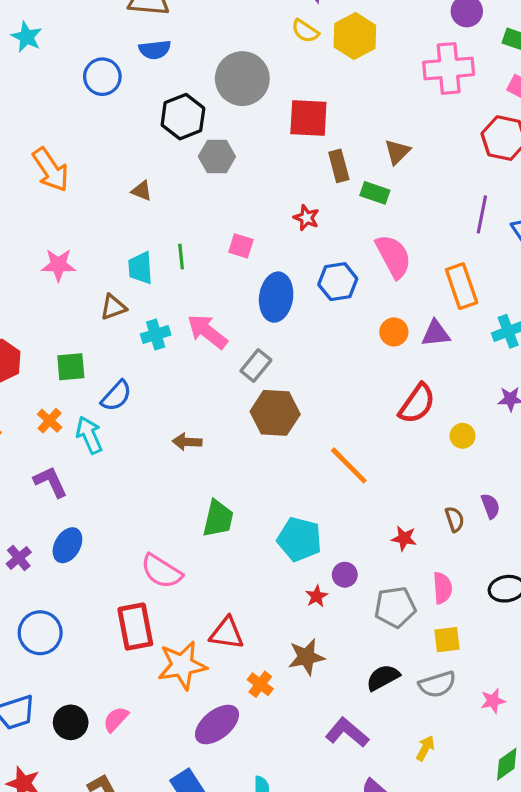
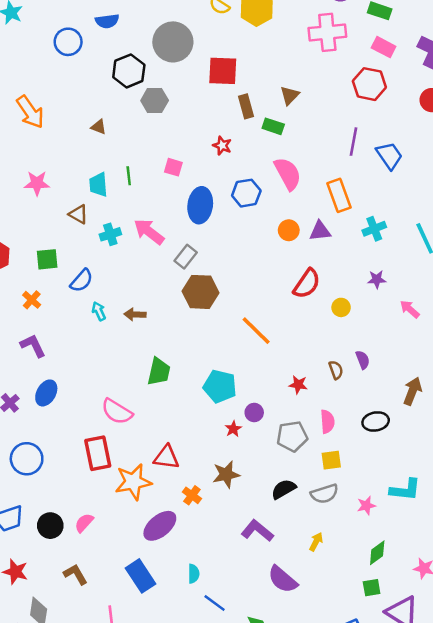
brown triangle: (113, 307) -> (78, 214), turned 50
cyan arrow: (89, 435) -> (99, 311), moved, size x0.7

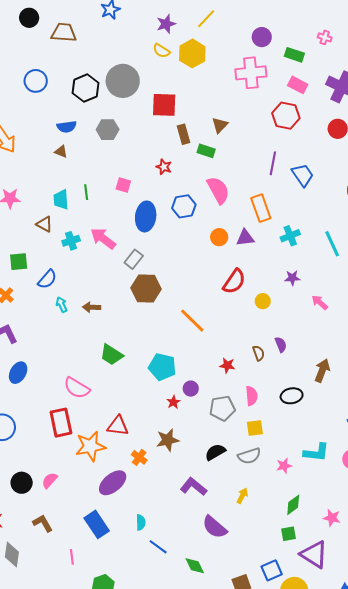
blue semicircle: (107, 21) -> (67, 127), moved
black hexagon: (129, 71) -> (86, 88), moved
green trapezoid: (159, 372) -> (111, 355), turned 110

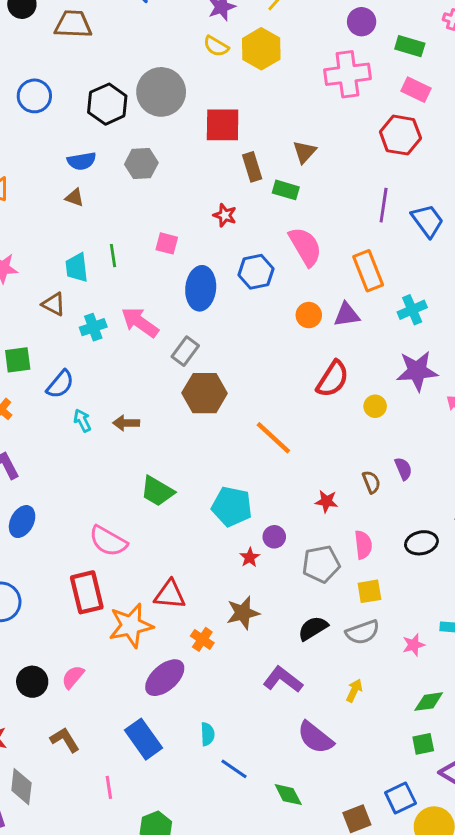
purple star: (292, 278) -> (417, 371), size x1.8
green diamond: (293, 505) -> (429, 702), turned 30

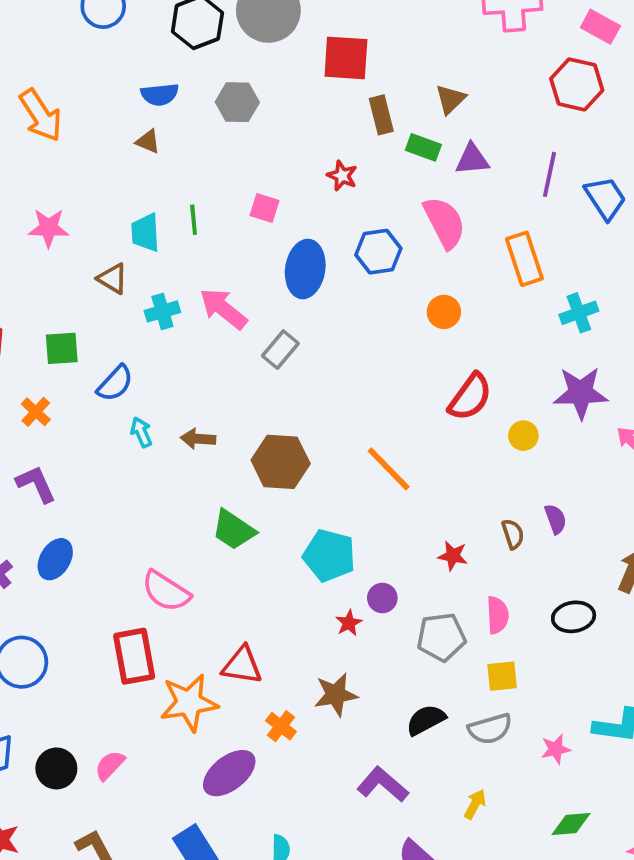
purple triangle: (347, 315) -> (472, 159), moved
brown hexagon: (205, 393) -> (281, 462), moved

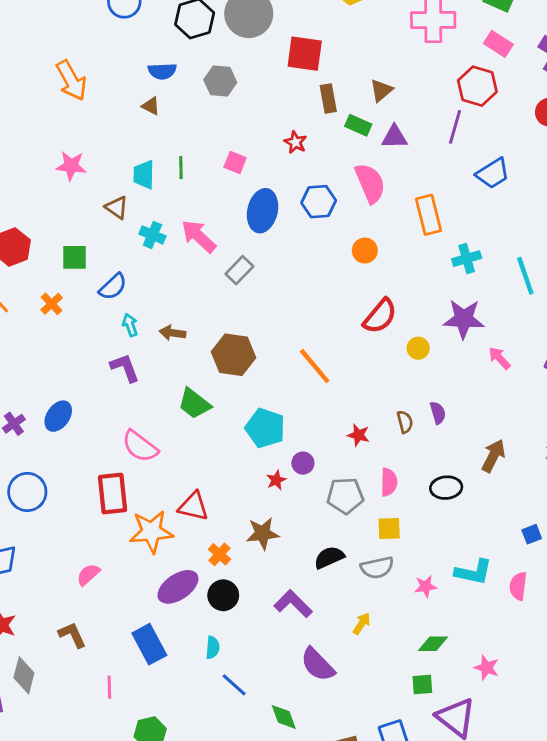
purple line: (550, 174) -> (455, 127), moved
blue trapezoid: (605, 198) -> (493, 173), turned 87
cyan cross: (162, 311) -> (152, 235), turned 35
purple L-shape: (36, 484) -> (125, 368), moved
black circle: (56, 768) -> (223, 595), moved

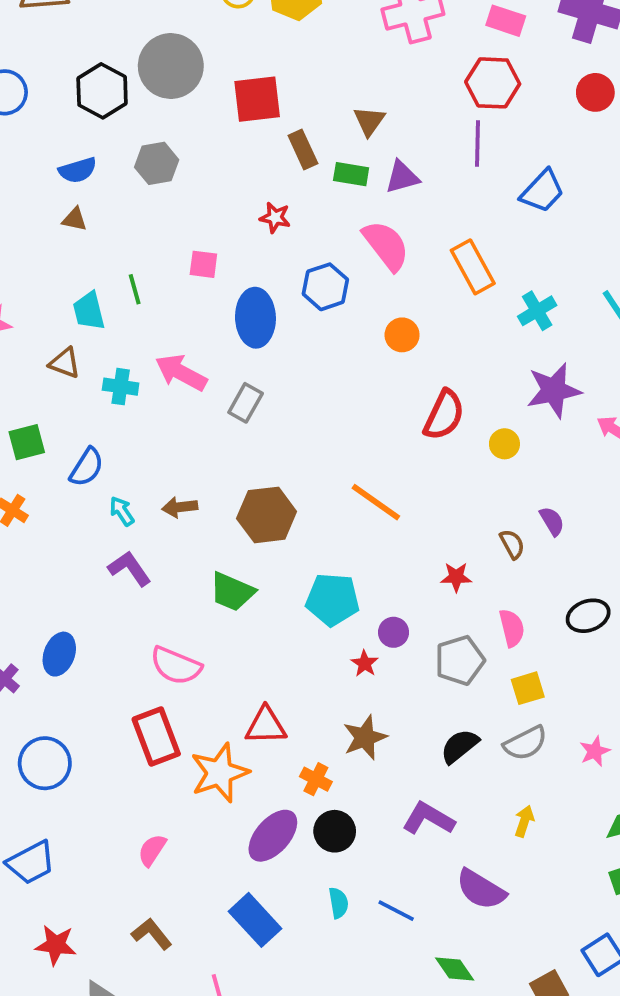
blue line: (234, 685) -> (396, 911), moved

